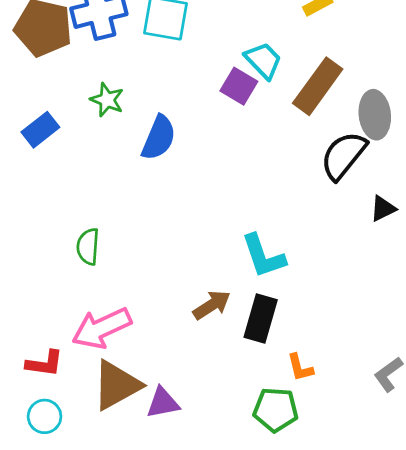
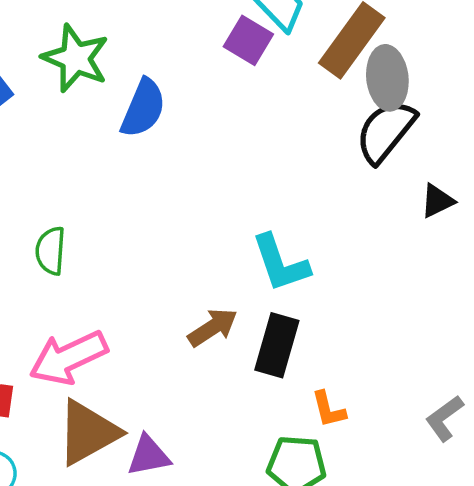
green star: (107, 100) -> (75, 58), size x1.5
gray ellipse: (375, 115) -> (387, 78), moved

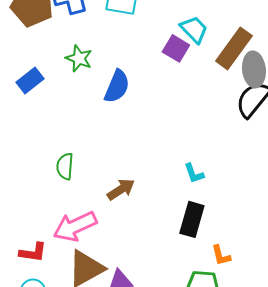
green star: (75, 58) -> (79, 58), size x0.7
cyan L-shape: (280, 263) -> (194, 173), size x0.6
brown arrow: (213, 327) -> (121, 189), moved

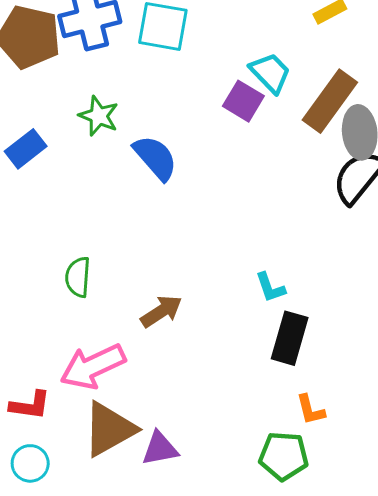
blue semicircle: (117, 86) -> (155, 158), turned -64
black rectangle: (192, 219) -> (290, 338), moved

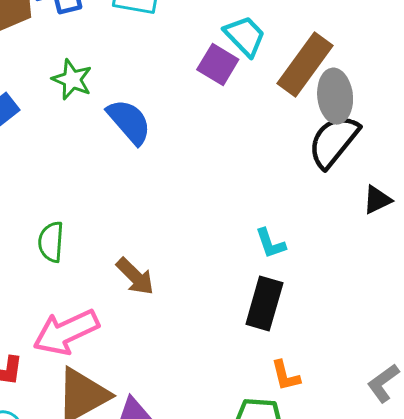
cyan L-shape: (270, 287) -> (270, 243), moved
brown arrow: (161, 311) -> (135, 276), turned 78

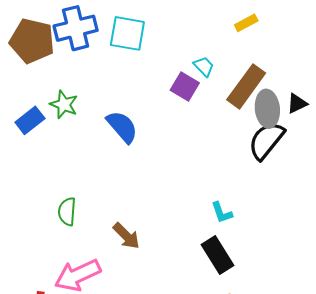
cyan trapezoid: (245, 36) -> (204, 66), size x0.7
green star: (72, 80) -> (64, 104), moved
black triangle: (377, 200) -> (297, 103), moved
black rectangle: (264, 303) -> (218, 255), turned -48

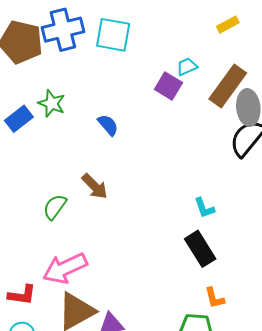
cyan trapezoid: (204, 66) -> (187, 67), turned -70
blue semicircle: (122, 127) -> (108, 125), size x0.7
green semicircle: (67, 212) -> (55, 207), turned 32
brown arrow: (126, 236) -> (95, 186), moved

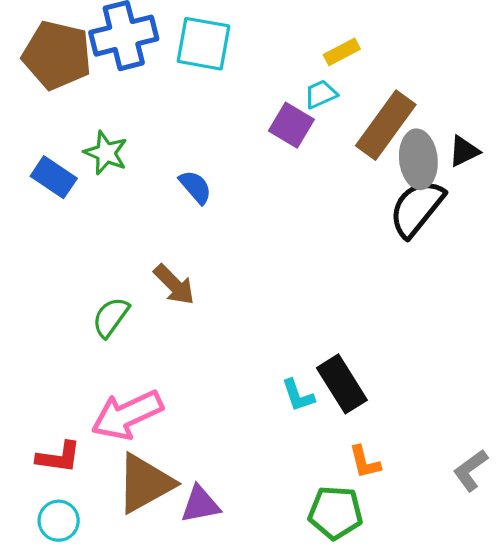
yellow rectangle: (228, 25) -> (342, 52), moved
blue rectangle: (19, 119) -> (54, 177), turned 72
cyan L-shape: (204, 208) -> (298, 395), moved

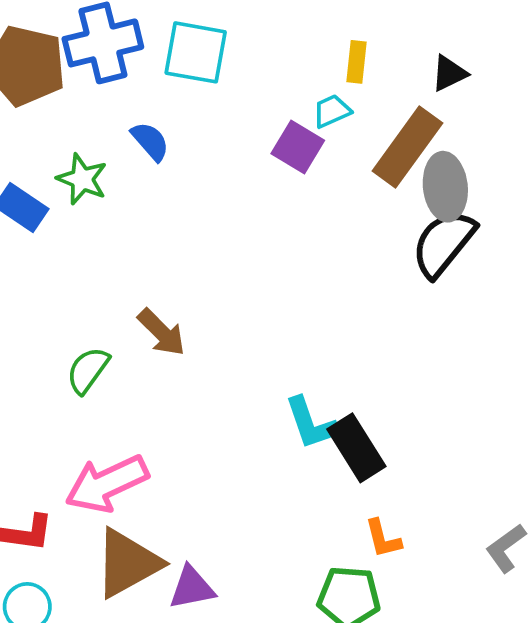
yellow rectangle: (342, 52) -> (356, 62), turned -56
black triangle: (464, 151) -> (449, 73), moved
blue semicircle: (195, 187) -> (150, 141), moved
cyan L-shape: (298, 395) -> (311, 423), moved, size x1.4

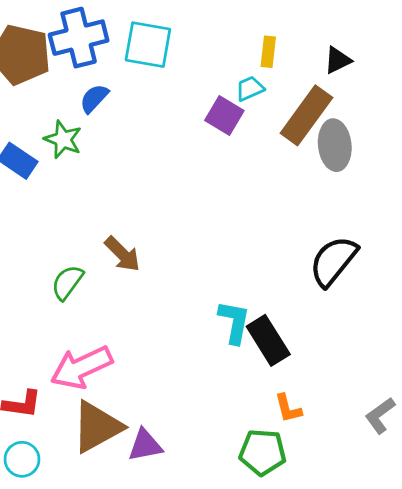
blue semicircle: (150, 141) -> (94, 98), moved, turned -96
black semicircle: (443, 243) -> (333, 261), moved
cyan L-shape: (311, 423) -> (234, 322), turned -150

